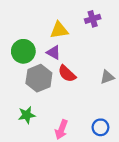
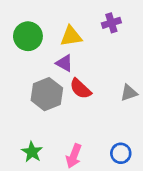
green circle: (23, 51) -> (28, 36), moved
green star: (27, 115) -> (32, 152), moved, turned -30

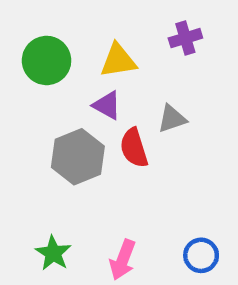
red semicircle: (80, 89) -> (134, 148), turned 30
gray triangle: (129, 93) -> (172, 119), moved

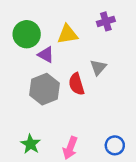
purple triangle: (107, 105) -> (46, 55), moved
gray triangle: (172, 119) -> (98, 67), turned -30

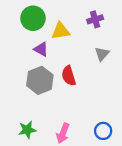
green circle: (27, 34) -> (33, 18), moved
gray triangle: (98, 67) -> (102, 54), moved
green star: (30, 144) -> (27, 130), turned 30

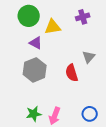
gray triangle: (102, 54) -> (89, 57), moved
red semicircle: (69, 76) -> (72, 73), moved
green star: (27, 130) -> (34, 114), moved

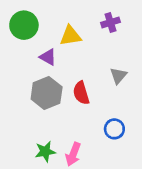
green circle: (29, 16) -> (24, 25), moved
red semicircle: (72, 73) -> (81, 93), moved
blue circle: (90, 114) -> (114, 129), moved

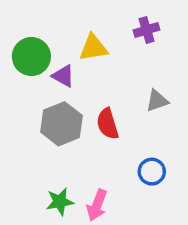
green circle: (24, 25) -> (31, 57), moved
gray triangle: (118, 76) -> (157, 101), turned 30

